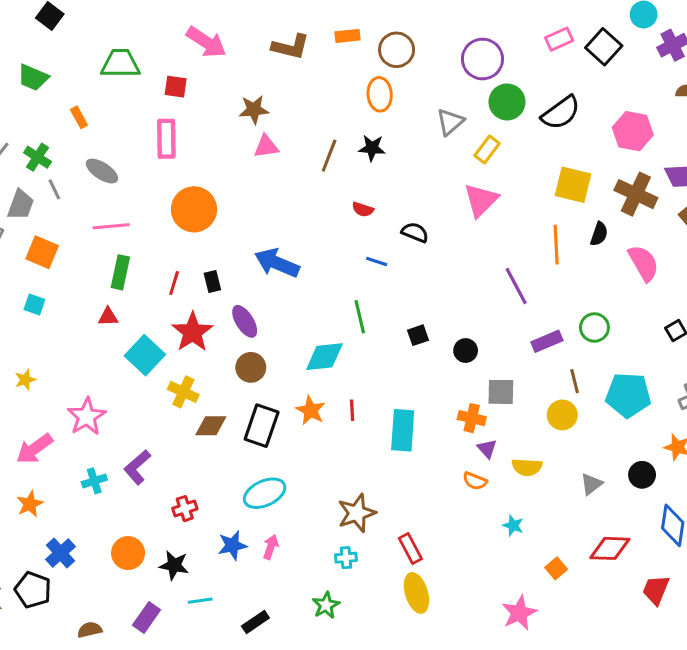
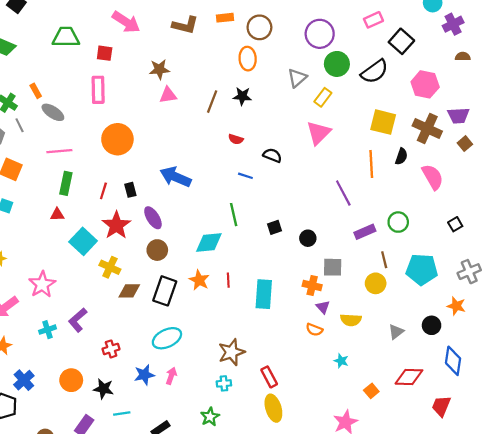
black square: (604, 47) -> (401, 41), moved
orange rectangle: (79, 117) -> (36, 91), moved

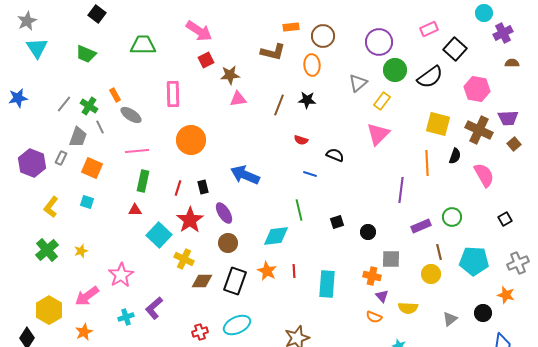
brown L-shape: (185, 25) -> (273, 52), moved
red square: (105, 53) -> (206, 60), moved, turned -35
purple line: (343, 193) -> (401, 190), turned 35
red cross: (111, 349) -> (200, 332), moved

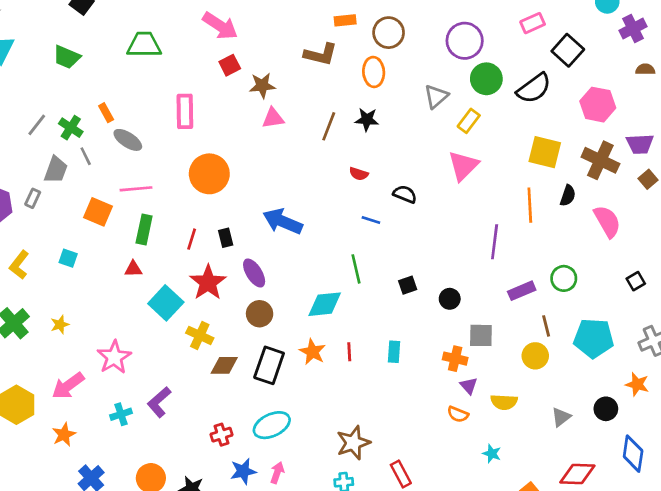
orange square: (92, 168) -> (98, 212), moved
cyan rectangle: (327, 284) -> (394, 352), moved, size x0.6

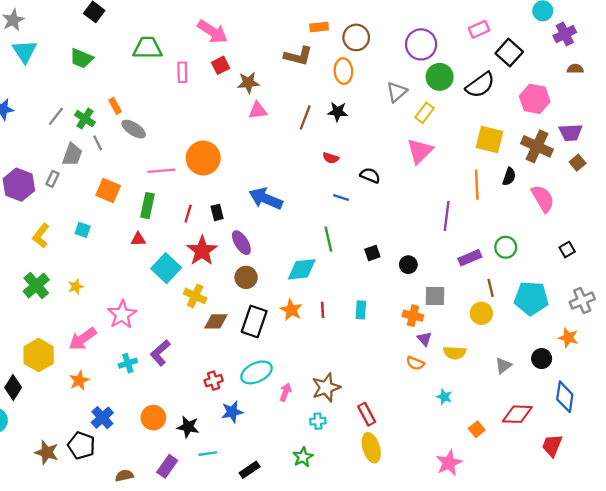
pink rectangle: (185, 111) -> (182, 72), moved, size x0.7
pink line: (136, 189) -> (161, 171), moved
pink arrow: (277, 473) -> (285, 392), moved

